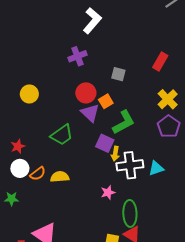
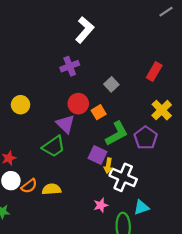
gray square: (118, 74) -> (111, 84), turned 32
purple triangle: (90, 113) -> (65, 124), moved
purple pentagon: (169, 126) -> (146, 138), moved
white cross: (130, 165) -> (123, 177), turned 30
cyan triangle: (156, 168) -> (141, 207), moved

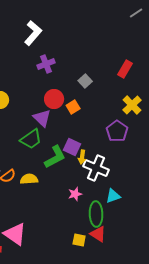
white L-shape: (85, 30) -> (33, 33), moved
green L-shape: (117, 134) -> (55, 157), moved

